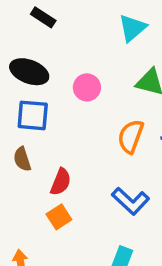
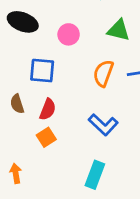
blue square: (33, 115) -> (42, 71), moved
brown semicircle: (22, 159) -> (17, 104), moved

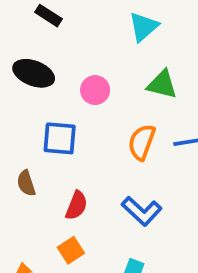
red semicircle: (48, 109) -> (76, 205), moved
orange square: (46, 137) -> (71, 250), moved

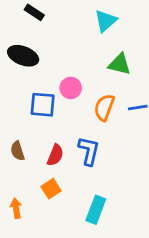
pink circle: (95, 90) -> (71, 88), moved
brown semicircle: (26, 183) -> (17, 151), moved
blue L-shape: (142, 211) -> (89, 151), moved, turned -120

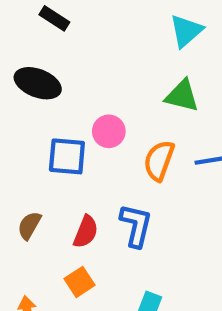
cyan triangle: (106, 21) -> (186, 31), moved
brown semicircle: (17, 151) -> (29, 225), turned 48

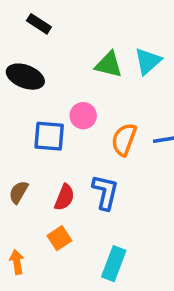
cyan triangle: (186, 31) -> (148, 61), moved
green triangle: (182, 96) -> (109, 65), moved

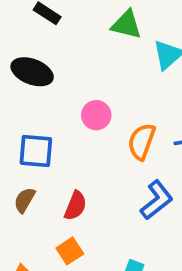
green triangle: (109, 65) -> (126, 25), moved
blue square: (49, 136) -> (36, 151), moved
blue L-shape: (105, 192) -> (157, 200), moved, turned 39

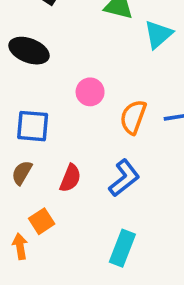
blue L-shape: (157, 200) -> (124, 178), moved
orange square: (70, 251) -> (42, 221), moved

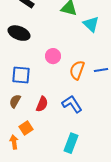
cyan triangle: (158, 34) -> (91, 24), turned -36
blue L-shape: (124, 178) -> (72, 104), turned -85

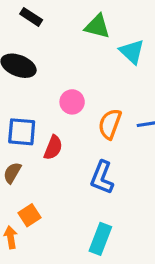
red semicircle: (42, 104) -> (53, 148), moved
blue L-shape: (72, 104) -> (102, 178), turned -125

